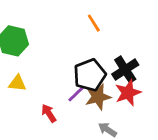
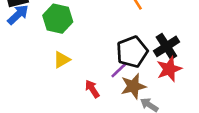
yellow triangle: (17, 83) -> (62, 60), turned -36
brown star: (98, 97) -> (133, 86), moved

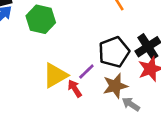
yellow triangle: (62, 60) -> (55, 75), moved, size x1.5
purple line: (119, 70) -> (86, 72), moved

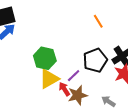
green hexagon: (41, 19) -> (45, 58), moved
brown star: (115, 86) -> (78, 95), moved

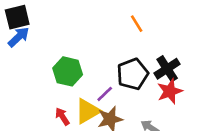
yellow triangle: (49, 79) -> (88, 111), moved
red arrow: (64, 89) -> (62, 116), moved

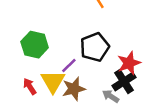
black cross: (167, 69) -> (124, 81), moved
yellow triangle: (88, 111) -> (53, 81), turned -30

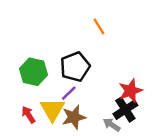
black pentagon: (95, 47) -> (75, 67), moved

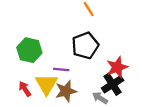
black pentagon: (75, 67) -> (85, 46), moved
purple line: (69, 93) -> (61, 69), turned 49

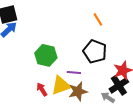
black pentagon: (85, 46) -> (95, 51), turned -30
yellow triangle: (46, 84) -> (61, 85), turned 40

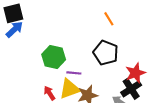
purple line: (74, 72) -> (74, 73), moved

